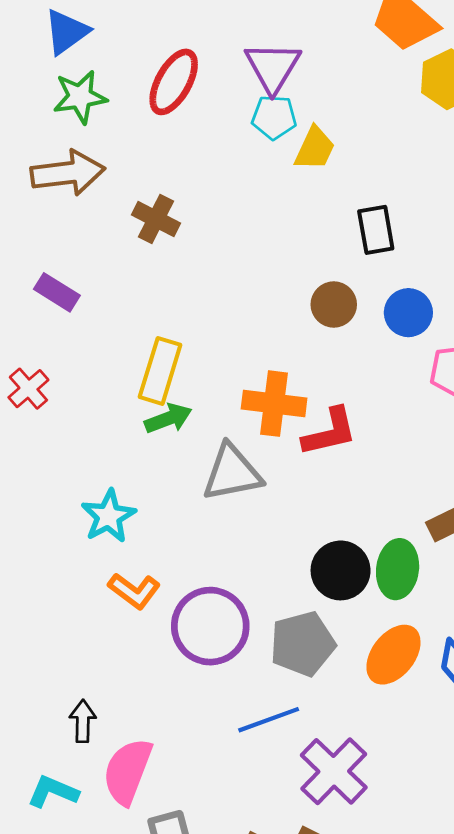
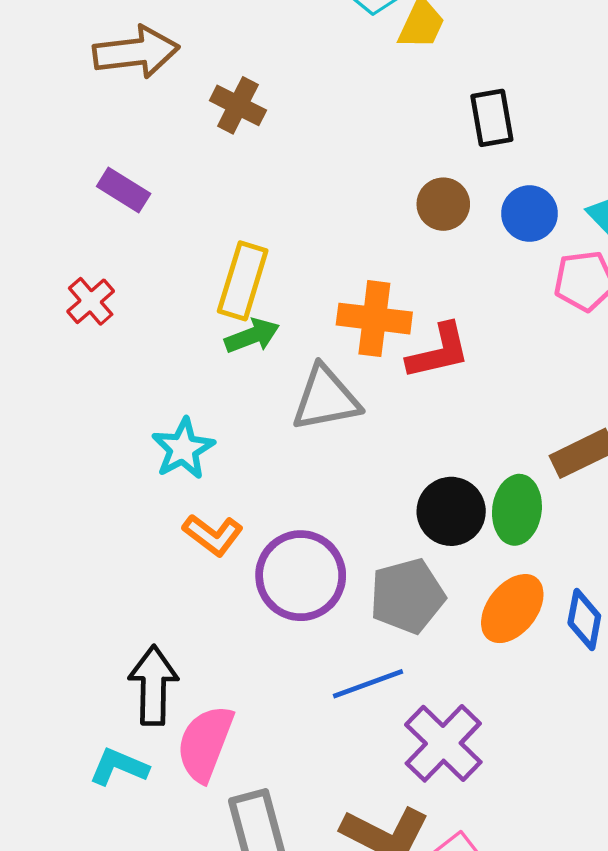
black arrow: (83, 721) -> (153, 685), size x1.6

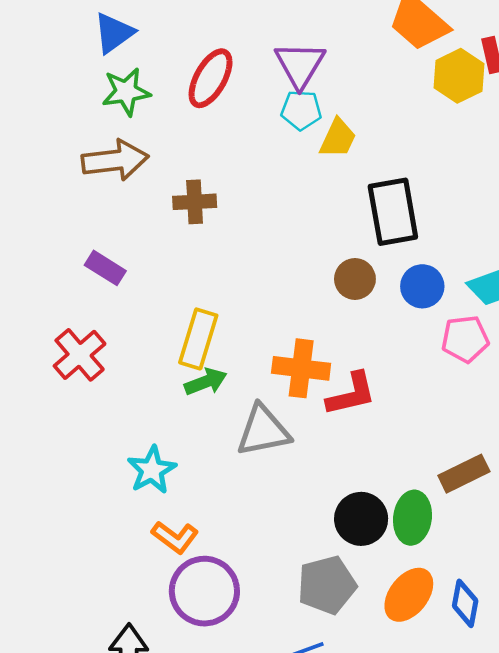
brown cross: (238, 105) -> (195, 202), turned -30
black rectangle: (492, 118) -> (393, 212), size x1.5
red cross: (91, 301) -> (80, 355), size x1.4
purple circle: (301, 576) -> (204, 591), moved

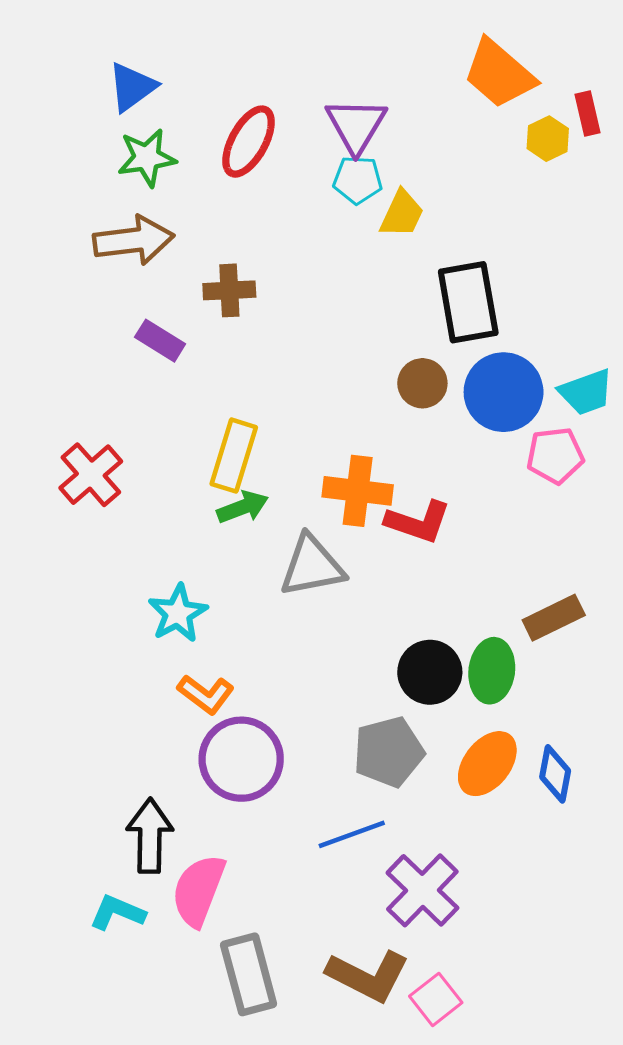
yellow hexagon: (459, 76) -> (548, 139), size x0.7
purple rectangle: (105, 268) -> (160, 341), moved
blue circle: (422, 286) -> (504, 392), size x1.5
red L-shape: (351, 394) -> (418, 522), turned 32

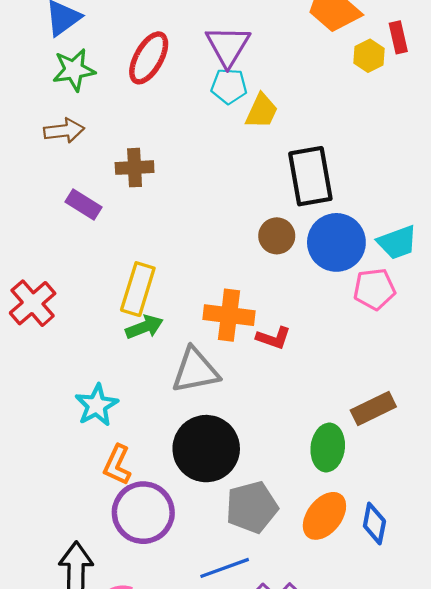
brown arrow: (134, 240) -> (64, 131), size x0.7
red L-shape: (418, 522) -> (273, 338), size x0.7
black circle: (430, 672) -> (206, 449), moved, size x1.4
orange L-shape: (206, 694) -> (117, 465), turned 78

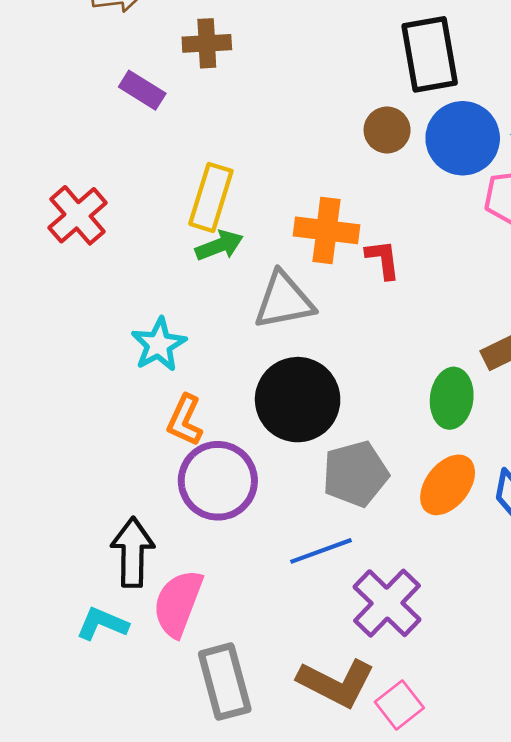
red L-shape: (273, 338) -> (383, 259), turned -116

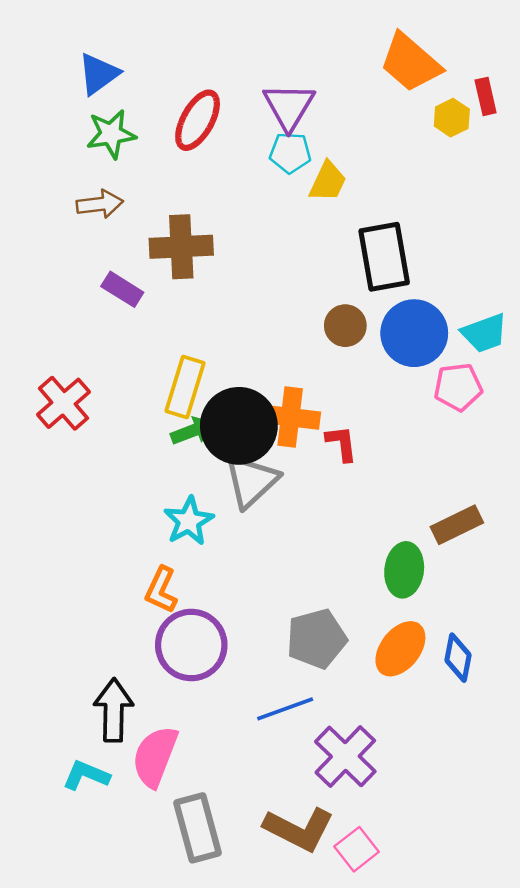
brown cross: (207, 43) -> (181, 247), size x1.4
gray triangle: (284, 301) -> (251, 481), turned -32
cyan star: (159, 345) -> (189, 521), moved
black circle: (298, 400) -> (239, 426), moved

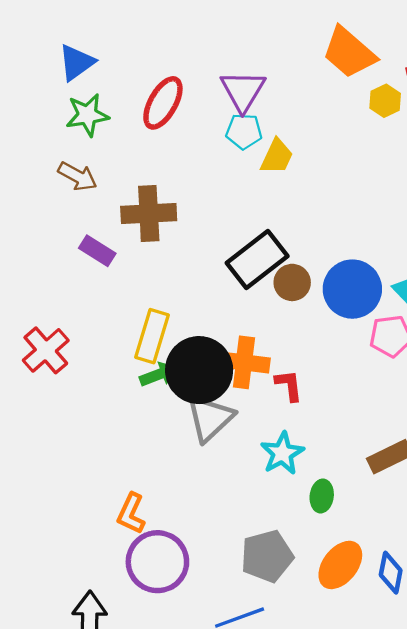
brown arrow: (100, 204) -> (78, 176), turned 36
black rectangle: (384, 257) -> (257, 259), moved, turned 62
cyan star: (189, 521) -> (282, 453), moved
green ellipse: (404, 570) -> (322, 496), moved, size x0.7

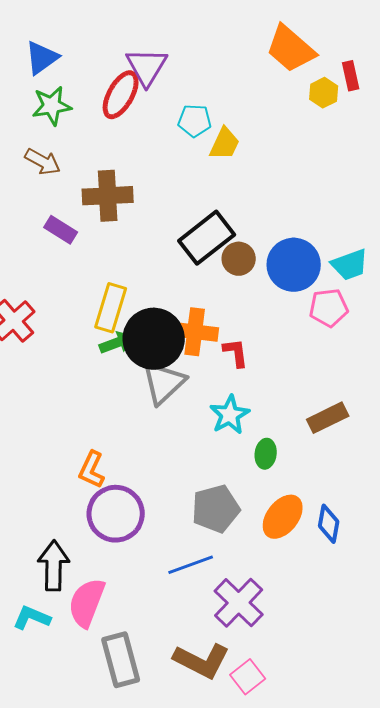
purple triangle: (243, 91) -> (147, 67), moved

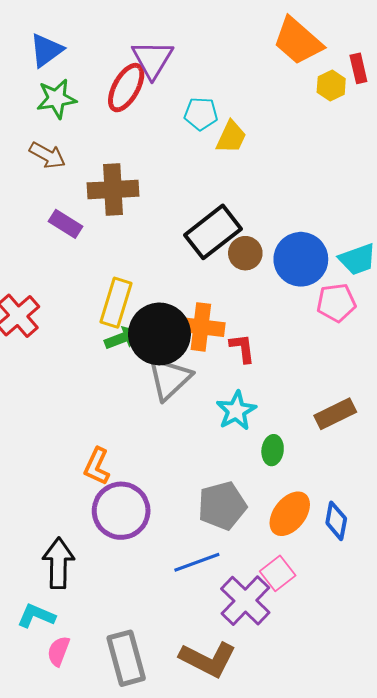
pink semicircle: (87, 603) -> (58, 651), moved, size x0.6
pink square: (248, 677) -> (278, 573), moved

